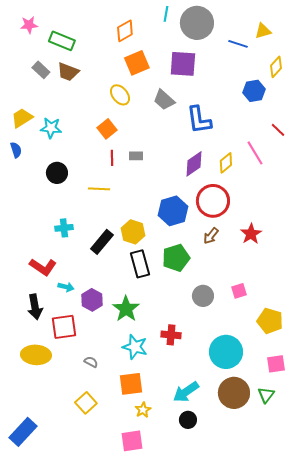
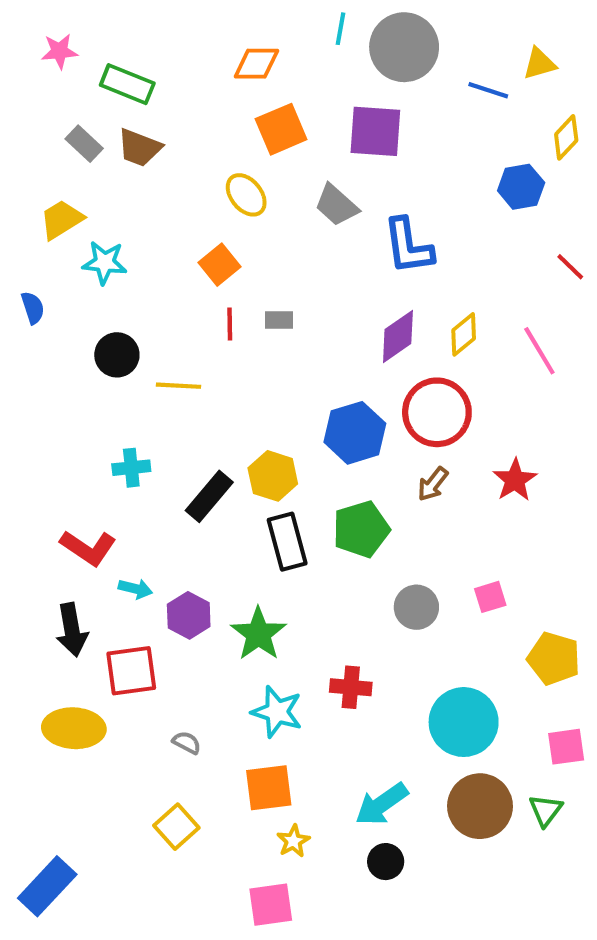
orange diamond: (125, 31) -> (256, 64), turned 30
yellow trapezoid: (22, 118) -> (62, 219), moved
pink line: (255, 153) -> (539, 351), moved
yellow line: (99, 189) -> (178, 386), moved

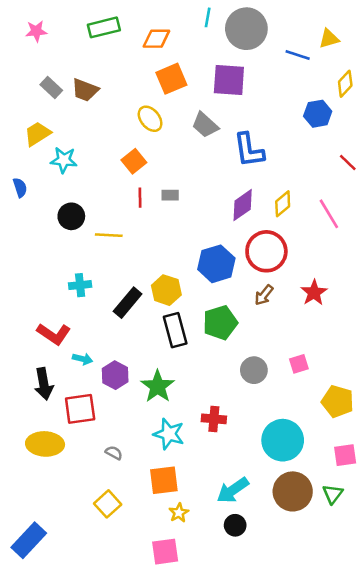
green rectangle: (127, 84) -> (104, 27), moved, turned -36

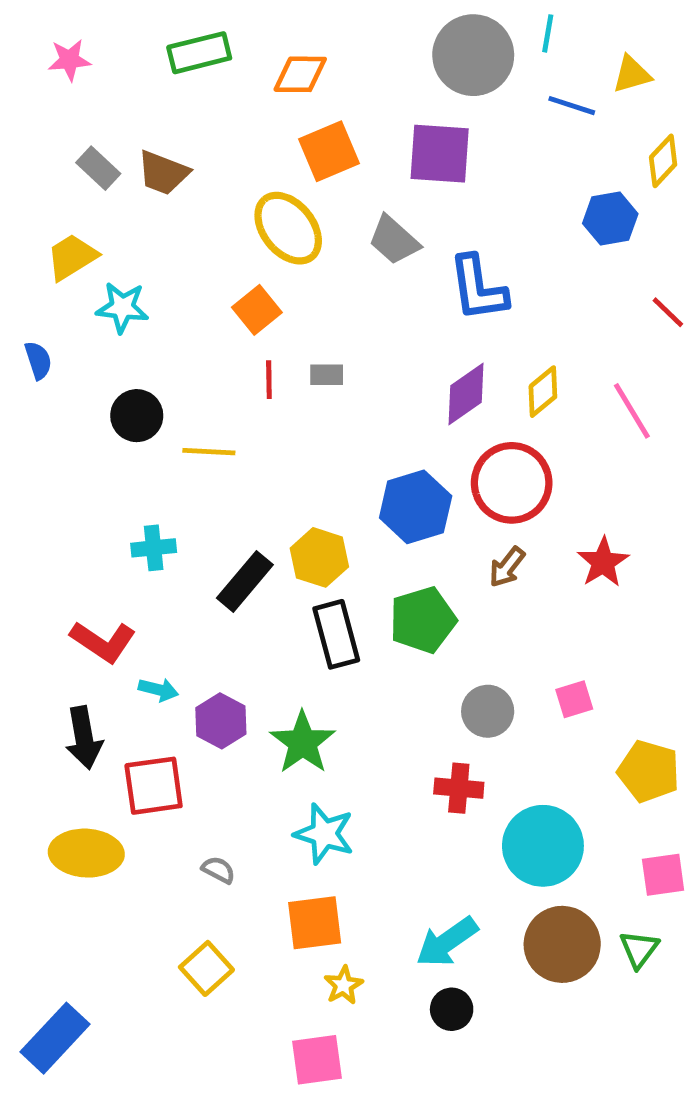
cyan line: (208, 17) -> (548, 33), moved
yellow ellipse: (150, 119) -> (288, 228), size x1.4
red cross: (214, 419) -> (459, 788), moved

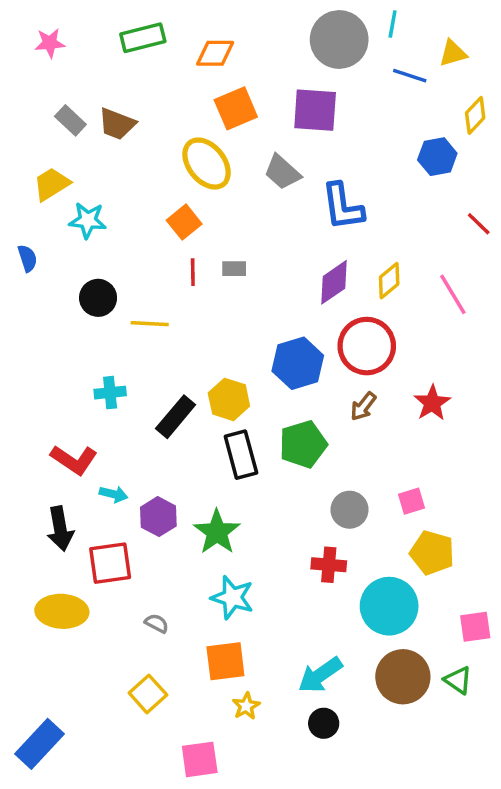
yellow pentagon: (649, 771) -> (432, 553), moved
green triangle: (639, 949) -> (458, 680), turned -32
pink square: (317, 1060) -> (200, 759), moved

